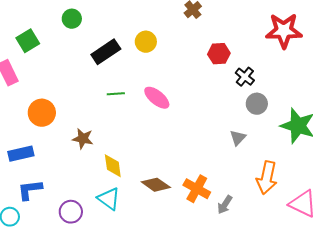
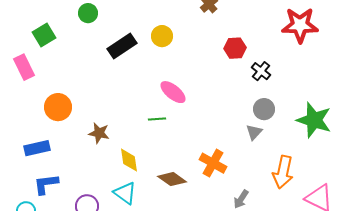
green line: (116, 94) -> (157, 119), moved
gray circle: (257, 104) -> (264, 109), moved
orange cross: (197, 189) -> (213, 163), moved

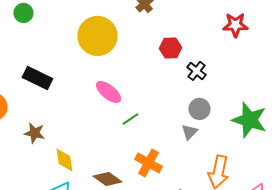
red star: (300, 25) -> (235, 25), size x0.7
yellow circle: (162, 36) -> (97, 36), size x1.8
black rectangle: (122, 46) -> (37, 78), moved, turned 60
green line: (157, 119) -> (130, 119), moved, turned -30

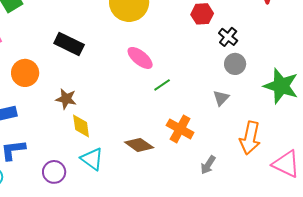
gray circle: (199, 109) -> (235, 64), moved
yellow diamond: (64, 160) -> (81, 126), moved

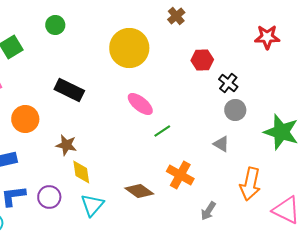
gray triangle: (221, 98) -> (221, 144), turned -42
cyan triangle: (92, 159) -> (92, 205), turned 35
purple circle: (54, 172) -> (49, 197), moved

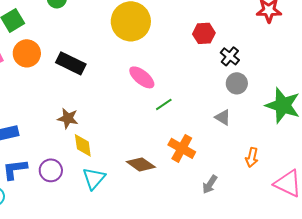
orange circle: (25, 119) -> (27, 53), moved
orange arrow: (250, 184) -> (252, 157), size x0.6

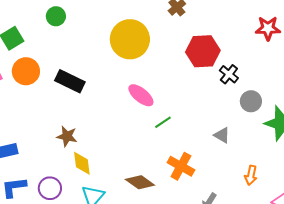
red hexagon: (204, 33) -> (203, 51), size x1.5
gray circle: (237, 83) -> (251, 101), moved

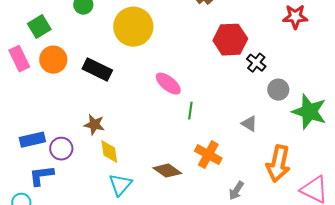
yellow circle: (130, 39) -> (133, 27), moved
green line: (163, 122) -> (190, 111), turned -48
orange arrow: (251, 175) -> (278, 164), size x1.8
purple circle: (50, 188) -> (61, 149), moved

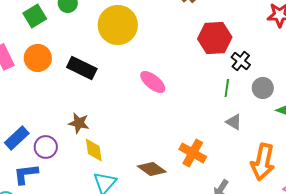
green square: (39, 27) -> (35, 16), moved
green line: (190, 111) -> (227, 88), moved
blue rectangle: (32, 140) -> (17, 138), turned -30

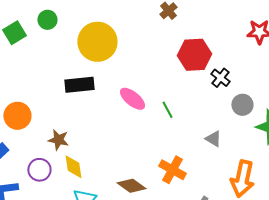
orange circle: (38, 58) -> (17, 116), moved
black rectangle: (82, 68) -> (79, 85), moved, turned -32
green line: (227, 88) -> (167, 110), moved, turned -36
purple circle: (46, 147) -> (39, 170), moved

